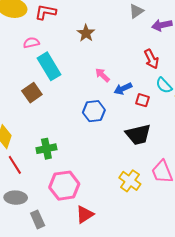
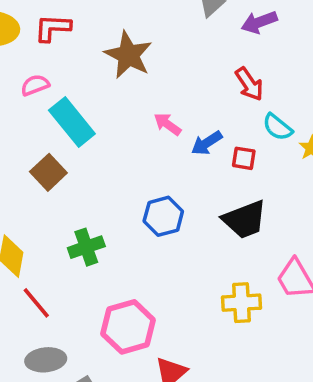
brown star: (86, 33) -> (128, 55), size x1.5
blue hexagon: (94, 111) -> (163, 216), moved
green cross: (46, 149) -> (86, 247), moved
yellow cross: (130, 181) -> (242, 303), turned -30

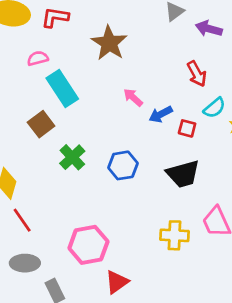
purple arrow: (259, 22) -> (209, 29), turned 30
cyan semicircle: (278, 127) -> (214, 108), turned -85
green cross: (86, 247) -> (72, 157), moved, turned -30

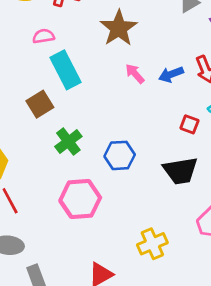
pink arrow: (133, 97) -> (135, 74), moved
blue arrow: (161, 114) -> (171, 74), moved
yellow cross: (175, 235) -> (152, 244), moved, turned -32
pink hexagon: (88, 245) -> (80, 199), moved

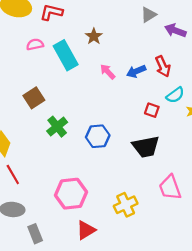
brown star: (119, 28) -> (94, 36), size x0.6
cyan rectangle: (65, 70) -> (66, 55), moved
pink hexagon: (80, 199) -> (71, 194), moved

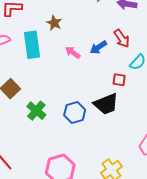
cyan rectangle: (66, 55) -> (32, 45), turned 32
black trapezoid: (146, 147) -> (106, 104), moved

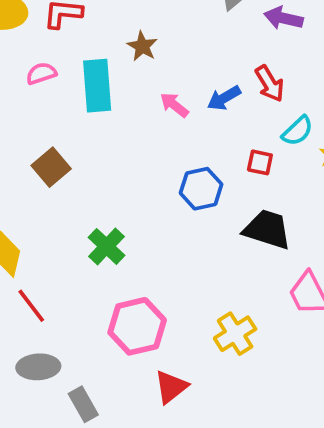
black trapezoid: (106, 104) -> (267, 229), moved, turned -144
green cross: (36, 111) -> (107, 246), moved
blue hexagon: (75, 113) -> (201, 189), moved

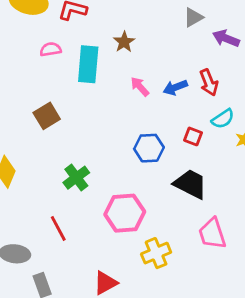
red line: (31, 306) -> (58, 228), moved
pink hexagon: (137, 326) -> (125, 213), moved

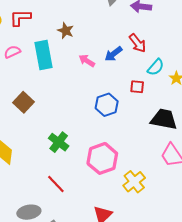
black trapezoid: (190, 184) -> (164, 119), moved

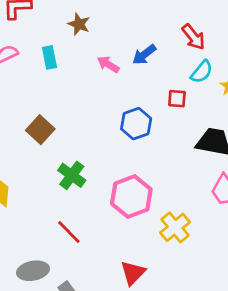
red arrow: (138, 43) -> (193, 37), moved
cyan rectangle: (44, 55) -> (49, 57), size x0.6
brown square: (23, 102) -> (40, 130), moved

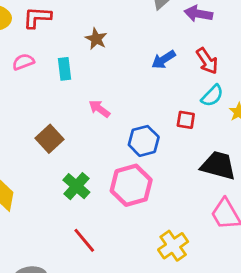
blue arrow: (144, 55) -> (164, 60), moved
pink arrow: (108, 64) -> (99, 109), moved
pink hexagon: (131, 197) -> (131, 185), moved
red line: (69, 232) -> (84, 240), moved

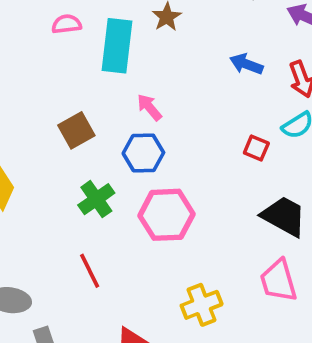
blue arrow: (164, 60) -> (246, 64), turned 40
cyan rectangle: (64, 69) -> (117, 46), size x1.8
blue hexagon: (144, 141) -> (143, 153), moved

